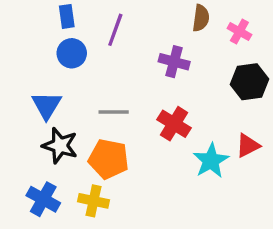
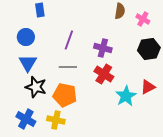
purple line: (115, 30) -> (69, 40), moved
blue circle: (72, 53) -> (26, 37), moved
purple cross: (174, 62) -> (103, 48), moved

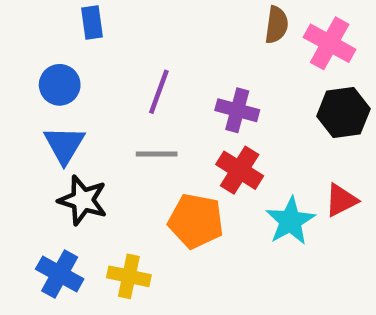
pink cross: (143, 19) -> (330, 43), size x1.5
orange pentagon: (65, 95) -> (196, 221), moved

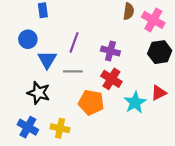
blue triangle: (64, 145) -> (47, 60), moved

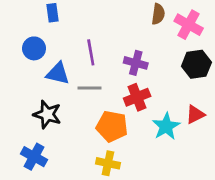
purple line: (74, 42) -> (91, 52), turned -30
blue triangle: (47, 60) -> (58, 73), turned -48
red cross: (111, 79) -> (137, 97), turned 36
yellow cross: (60, 128) -> (108, 163), moved

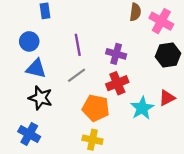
blue triangle: (58, 73) -> (36, 69), moved
gray line: (89, 88) -> (77, 75), turned -36

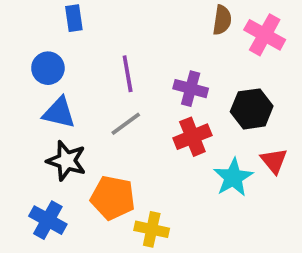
black hexagon: (168, 55) -> (252, 109), moved
red triangle: (167, 98) -> (274, 161), turned -42
orange pentagon: (96, 108) -> (113, 198), moved

